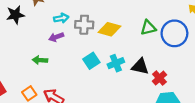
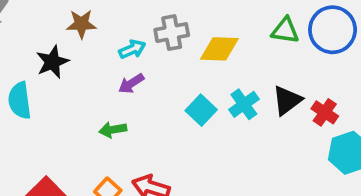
gray cross: (84, 25) -> (172, 33), moved
green triangle: (148, 28) -> (285, 30), turned 35
black triangle: (140, 67) -> (287, 100), turned -36

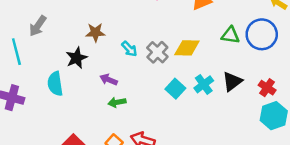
gray cross: (172, 33) -> (157, 52), moved, turned -35
cyan arrow: (132, 49) -> (129, 49), turned 70
purple arrow: (131, 84) -> (109, 80), moved, turned 56
red cross: (325, 112) -> (267, 88), moved

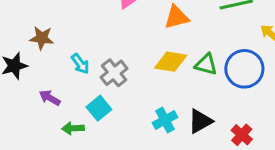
yellow diamond: (187, 48) -> (171, 62), moved
cyan square: (175, 89) -> (99, 108), moved
green arrow: (117, 102) -> (73, 128), moved

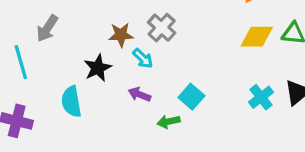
cyan arrow: (80, 64) -> (143, 58), moved
gray cross: (114, 73) -> (162, 28), moved

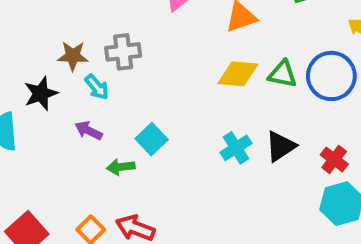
gray cross: (162, 28) -> (123, 52), turned 36

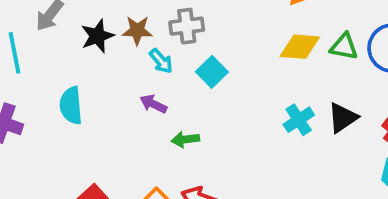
black star: (41, 94) -> (97, 36), moved
cyan square: (152, 139) -> (212, 72), moved

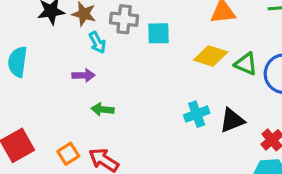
cyan square: (212, 72) -> (158, 33), moved, turned 30
purple arrow: (153, 104) -> (84, 75), turned 140

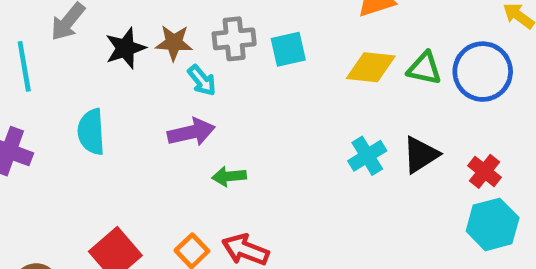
purple arrow: (84, 75) -> (191, 132), size x1.4

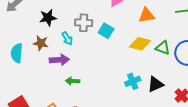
brown star: (174, 43) -> (41, 43), moved
black star: (125, 48) -> (48, 18), moved
cyan square: (288, 49) -> (106, 31), turned 35

